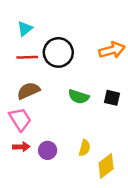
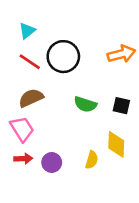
red line: (27, 57) -> (30, 62), turned 36
yellow diamond: (106, 166) -> (116, 144), moved, turned -50

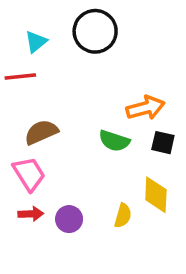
orange arrow: (121, 54) -> (146, 108), moved
black circle: (63, 57) -> (95, 31), moved
red line: (30, 62) -> (20, 77), moved, turned -40

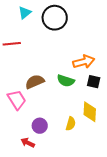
cyan triangle: (36, 42) -> (25, 13), moved
brown semicircle: (41, 132) -> (35, 82), moved
red arrow: (31, 214) -> (28, 143), moved, turned -152

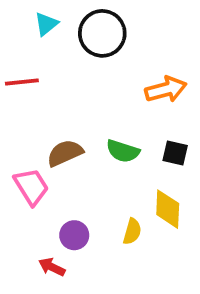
orange arrow: (84, 62) -> (166, 89), moved

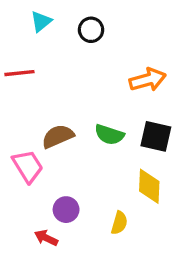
black circle: (102, 33) -> (91, 30), size x0.6
black square: (175, 153) -> (156, 136), size x1.4
yellow semicircle: (132, 231) -> (119, 223), moved

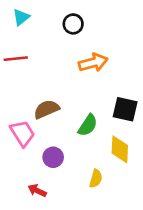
cyan triangle: (41, 21) -> (21, 17), moved
orange arrow: (148, 80) -> (93, 63), moved
green semicircle: (109, 135) -> (88, 125), moved, turned -75
purple circle: (66, 210) -> (53, 157), moved

